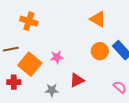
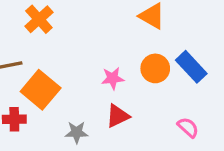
orange cross: (29, 21) -> (39, 19), turned 30
pink star: (57, 57) -> (113, 78), moved

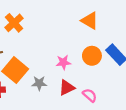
pink semicircle: (188, 127) -> (90, 95), moved
gray star: (77, 132) -> (39, 83), moved

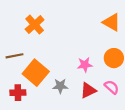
pink semicircle: (90, 95) -> (112, 87), moved

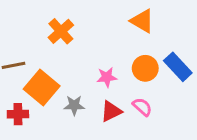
orange cross: (35, 25) -> (61, 31), moved

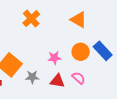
orange cross: (61, 31) -> (31, 19), moved
red triangle: (111, 111) -> (57, 81), turned 35

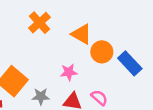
orange triangle: (79, 20) -> (81, 34), moved
orange circle: (81, 52) -> (102, 52), moved

